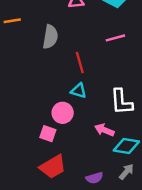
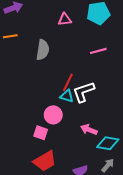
red line: (80, 62) -> (68, 82), moved, turned 42
white L-shape: (121, 102) -> (84, 92), moved, turned 75

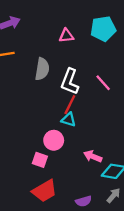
pink line: (98, 51) -> (103, 83), moved, turned 63
white L-shape: (84, 92) -> (70, 82), moved, turned -50

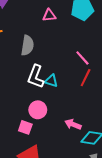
white L-shape: (70, 82) -> (36, 77), moved
red line: (70, 105) -> (86, 78), moved
cyan triangle: (69, 120) -> (51, 81), moved

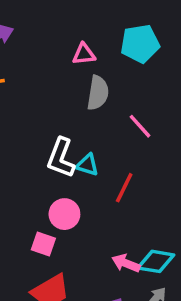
gray semicircle: (27, 45) -> (98, 93), moved
red line: (86, 78) -> (124, 188), moved
pink arrow: (73, 124) -> (126, 263), moved

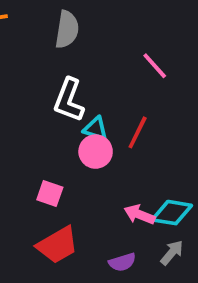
gray semicircle: (98, 93) -> (67, 29), moved
cyan triangle: (87, 165) -> (96, 129), moved
pink circle: (64, 214) -> (96, 152), moved

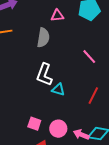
red line: (138, 132) -> (93, 96), moved
pink circle: (96, 152) -> (58, 129), moved

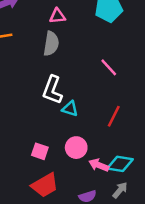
pink triangle: (57, 16) -> (57, 16), moved
pink circle: (58, 129) -> (76, 148), moved

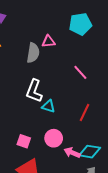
pink triangle: (57, 16) -> (48, 42), moved

